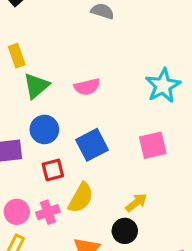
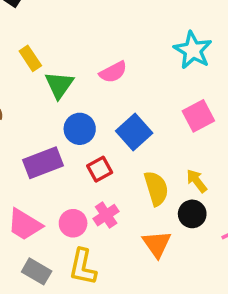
yellow semicircle: (81, 198) -> (156, 188), moved, turned -32
yellow arrow: (136, 203) -> (197, 181), turned -75

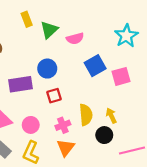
green triangle: (59, 85) -> (49, 30), moved
blue square: (134, 132) -> (95, 66), moved
pink cross: (106, 215) -> (63, 125), moved
orange triangle: (157, 244) -> (66, 148), moved

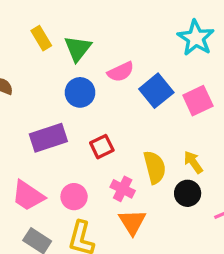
pink semicircle: (75, 39) -> (121, 72), moved
blue circle: (47, 69) -> (80, 92), moved
pink cross: (63, 125) -> (123, 189), turned -32

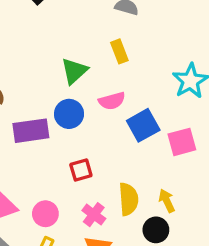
yellow rectangle: (41, 38) -> (119, 51), moved
purple rectangle: (48, 138) -> (31, 131), moved

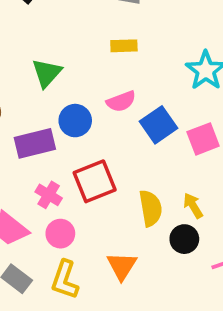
yellow rectangle: (119, 51) -> (124, 46), turned -65
green triangle: (74, 71) -> (47, 73), moved
red square: (81, 170) -> (95, 181), size x1.6
pink cross: (94, 215) -> (49, 195), moved

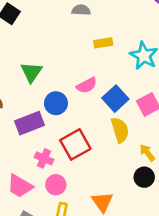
yellow rectangle: (124, 46) -> (103, 43), moved
yellow semicircle: (151, 208) -> (120, 130), moved

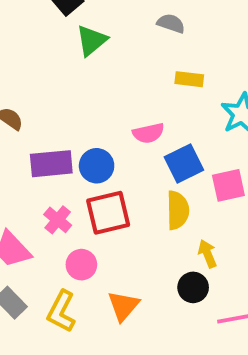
green triangle: (31, 72) -> (92, 40), moved
blue circle: (56, 103) -> (97, 166), moved
pink circle: (56, 185) -> (81, 265), moved

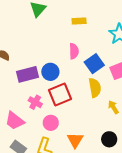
yellow rectangle: (189, 79) -> (79, 21), moved
pink semicircle: (148, 133) -> (74, 51), turned -70
black circle: (193, 287) -> (109, 139), moved

